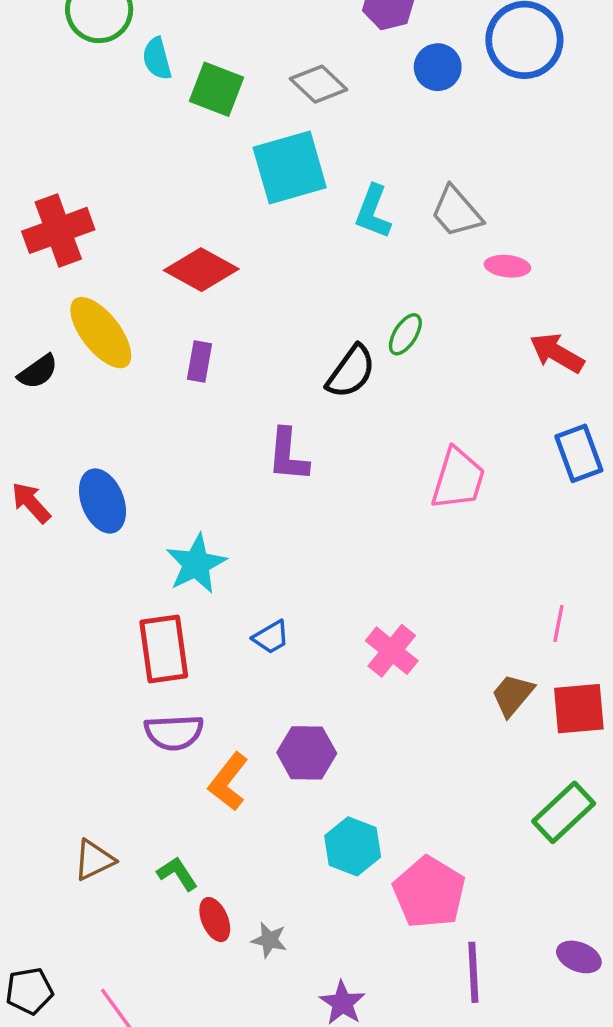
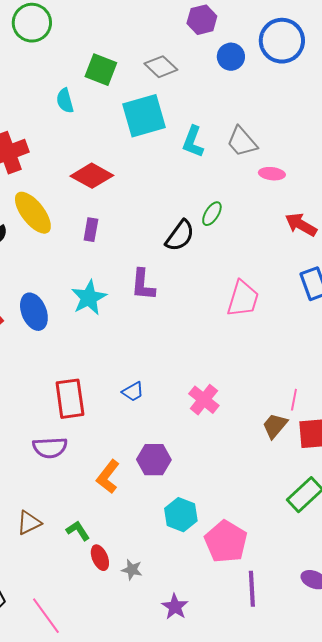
cyan semicircle: (157, 59) -> (65, 101), moved
cyan star: (196, 564) -> (89, 298), moved
pink line: (558, 623) -> (294, 400), moved
purple semicircle: (174, 732) -> (50, 448), moved

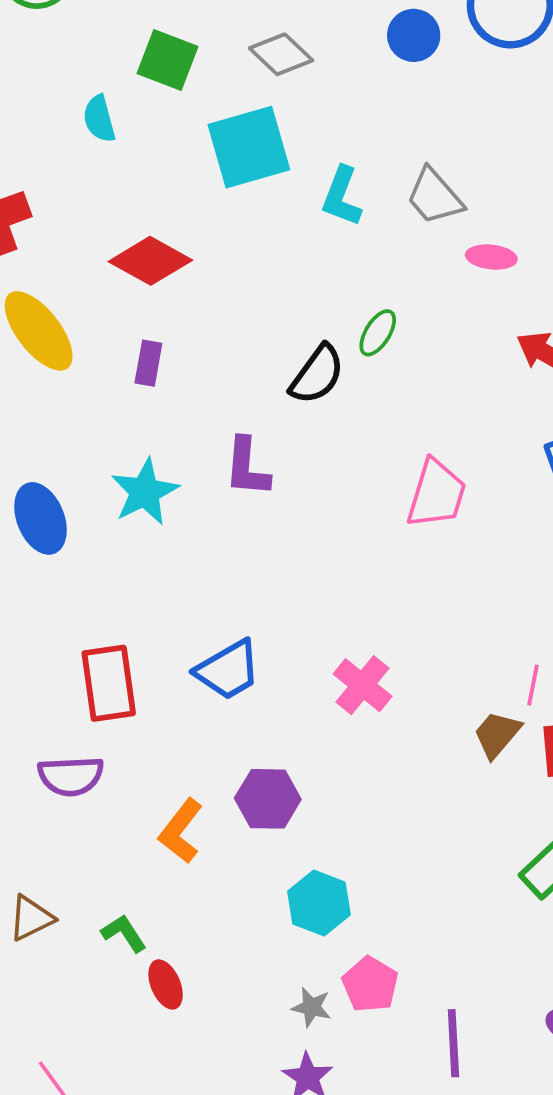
blue trapezoid: (133, 392) -> (228, 670), size x1.6
pink pentagon: (226, 542) -> (370, 984), moved, size x0.7
gray star: (132, 570) -> (311, 1007), moved

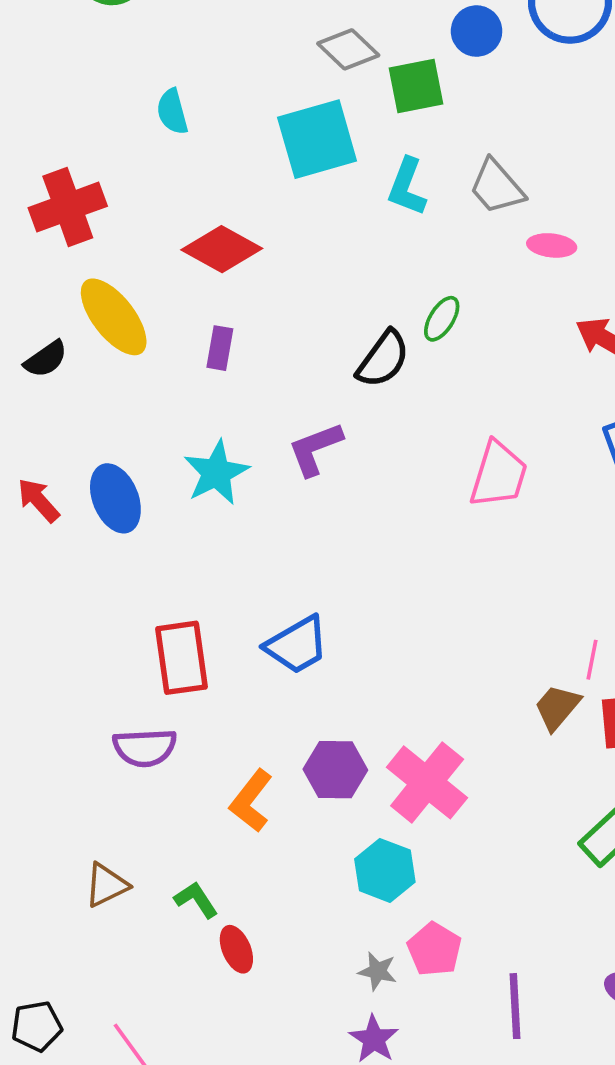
green square: (167, 60) -> (416, 86), moved, turned -32
purple L-shape: (247, 467) -> (315, 449), turned 64
pink cross: (363, 685) -> (427, 782), moved, size x1.4

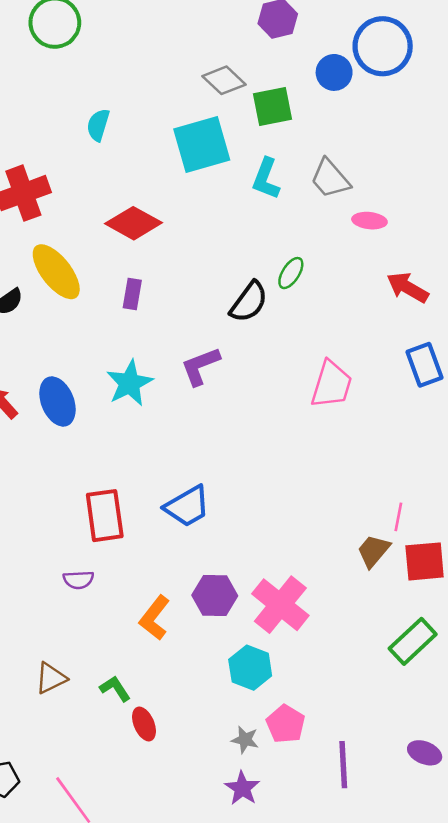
blue circle: (477, 31) -> (334, 72), moved
cyan semicircle: (172, 112) -> (98, 125), turned 32
purple semicircle: (145, 748) -> (78, 580), size x0.7

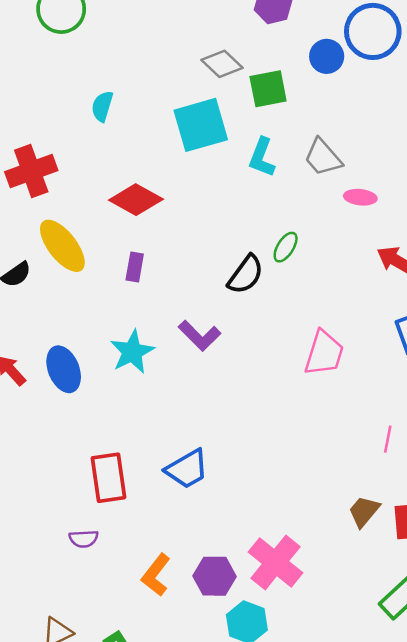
purple L-shape: (200, 366) -> (200, 336), turned -114
pink line: (398, 517) -> (388, 439), moved
purple hexagon: (215, 596) -> (214, 576), moved

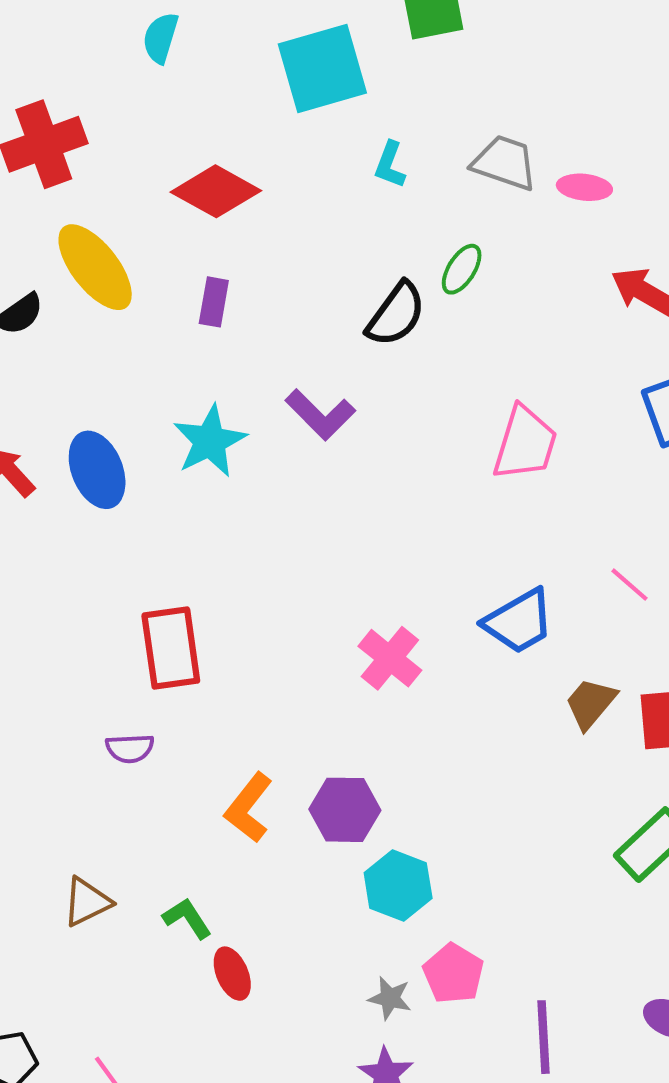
cyan L-shape: (262, 157) -> (390, 165), moved, size x0.7
gray trapezoid: (323, 157) -> (505, 163), moved, turned 150
pink line: (388, 439) -> (629, 585), turned -60
blue trapezoid: (187, 469) -> (519, 621), moved
pink cross: (276, 562) -> (390, 658), moved, size x0.7

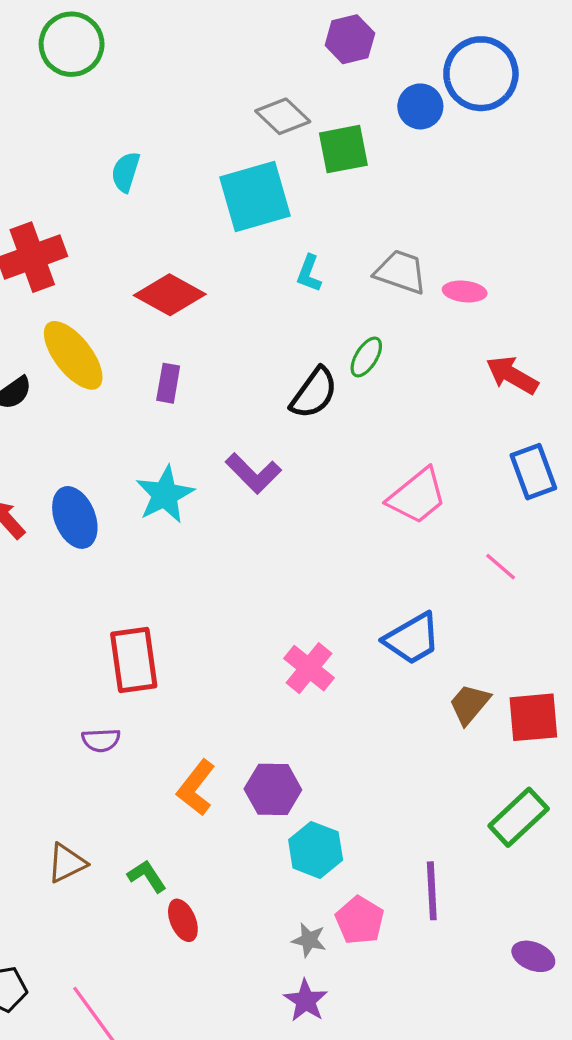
pink trapezoid: (525, 443) -> (417, 496), turned 34
pink line: (629, 585) -> (501, 567), moved
purple line: (543, 1037) -> (432, 891), moved

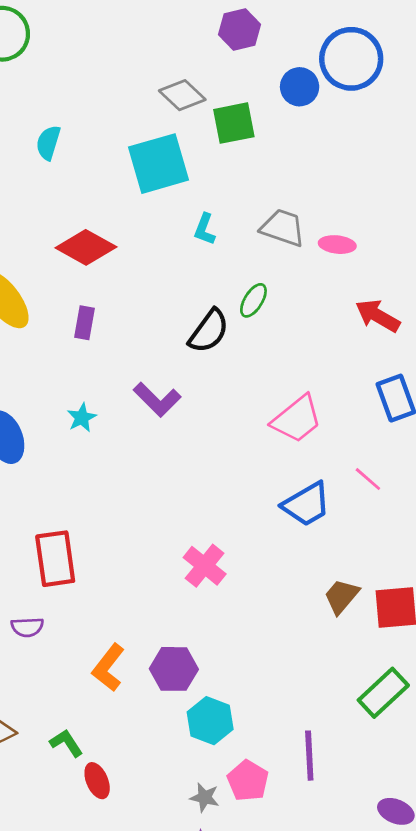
cyan star: (165, 495) -> (82, 418), size x0.6
blue trapezoid: (412, 639) -> (307, 504), moved

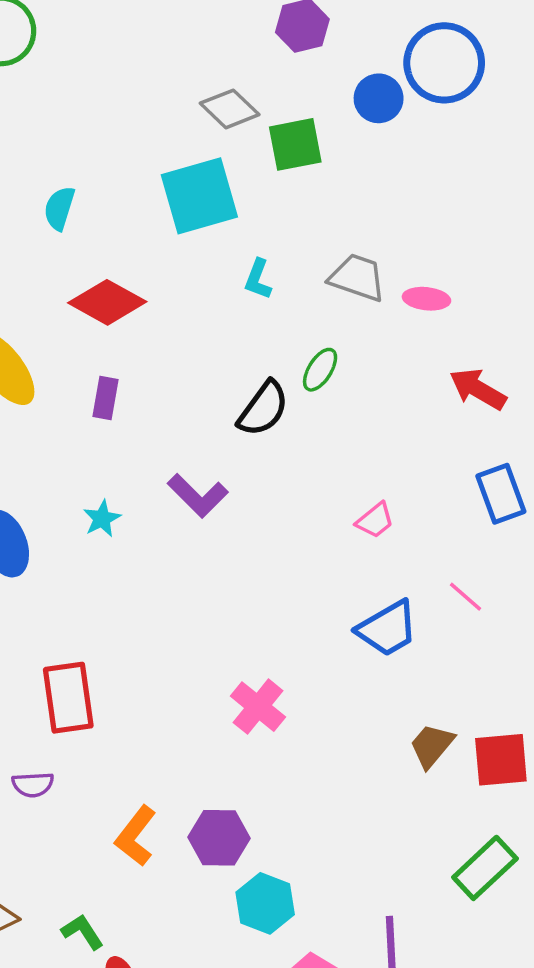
cyan semicircle: (48, 143) -> (59, 208), moved
pink trapezoid: (297, 419) -> (375, 520), size x0.6

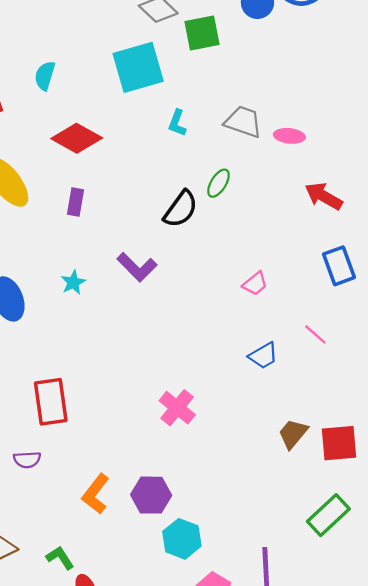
blue trapezoid: (387, 629) -> (263, 356), size x0.7

